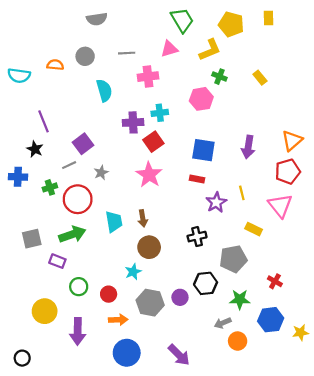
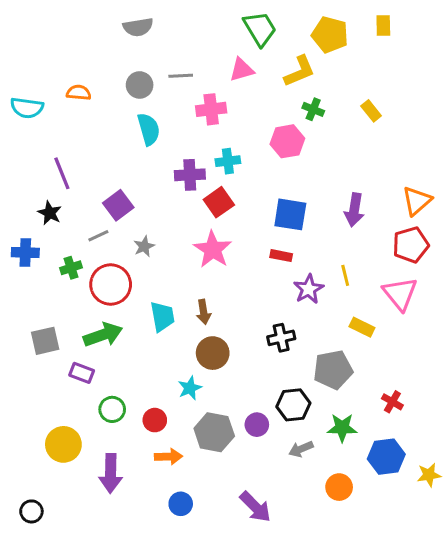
gray circle: (85, 56) -> (140, 85), moved
gray arrow: (223, 323) -> (301, 449), moved
blue circle: (127, 353) -> (181, 504), size x0.6

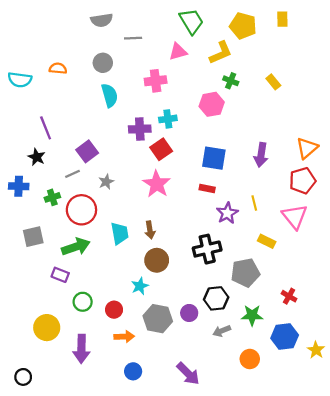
gray line: (181, 76) -> (133, 38), moved
black cross: (281, 338) -> (207, 249), size x1.4
gray square: (45, 341) -> (33, 237), moved
yellow star: (429, 475) -> (316, 350), turned -30

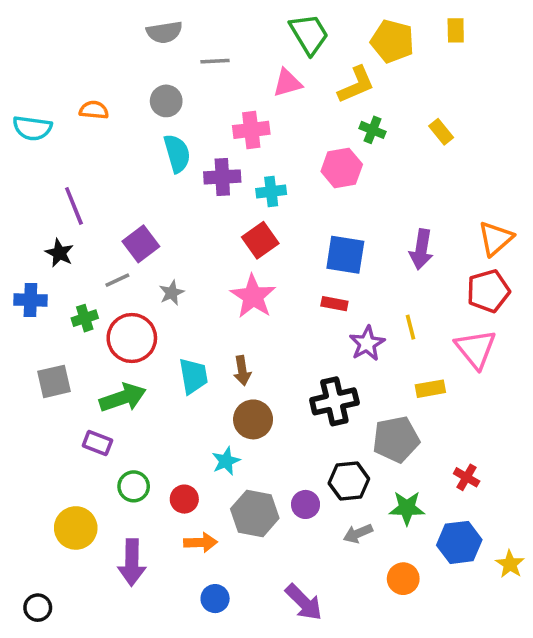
purple cross: (140, 129) -> (222, 177), moved
yellow rectangle: (267, 241) -> (430, 389), turned -36

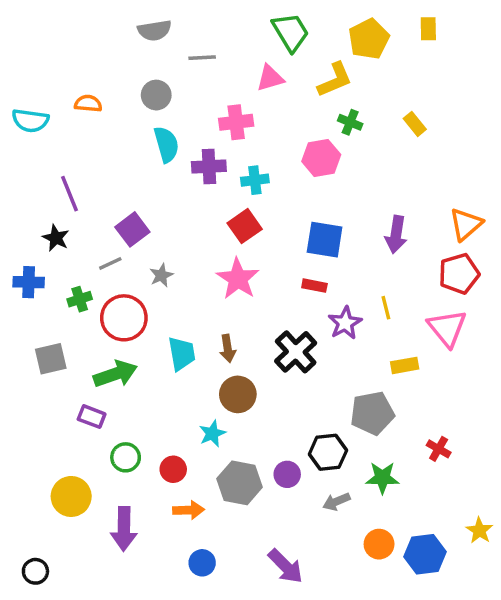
yellow pentagon: (392, 41) -> (369, 39), turned 30
black cross: (334, 401) -> (296, 352), moved, turned -30
blue hexagon: (459, 542) -> (425, 554), moved

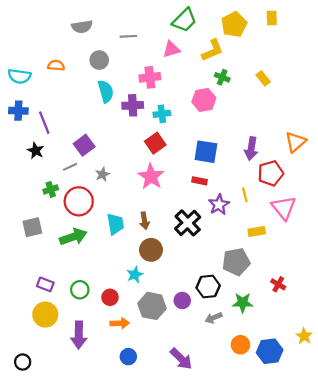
gray semicircle: (154, 30) -> (82, 27), moved
green trapezoid: (291, 32) -> (184, 20), turned 76
red pentagon: (459, 274) -> (271, 173), moved
blue cross: (29, 282) -> (18, 111), moved
purple rectangle: (92, 417) -> (45, 284), moved

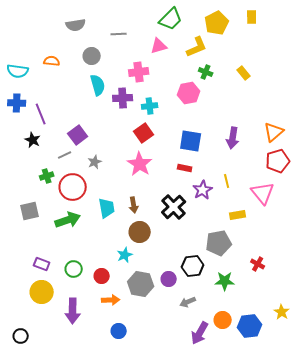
red pentagon: (271, 173) -> (278, 161), moved
gray arrow: (214, 318) -> (188, 302), moved
purple arrow: (181, 359) -> (200, 333), moved, turned 75

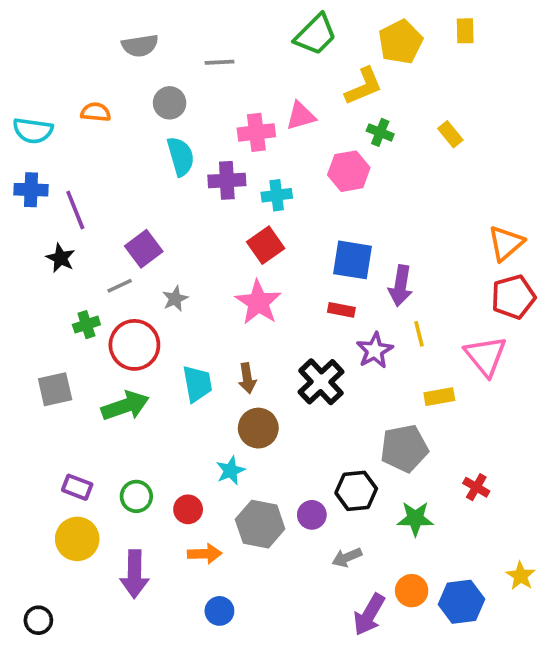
pink triangle: (159, 46) -> (301, 116), moved
purple arrow: (233, 138) -> (401, 286), moved

